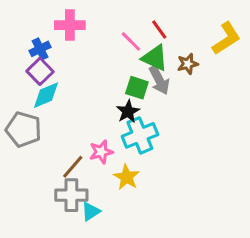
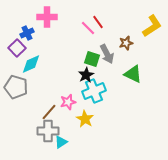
red line: (159, 30) -> (98, 22), moved
green triangle: (155, 58) -> (133, 74), moved
purple square: (40, 71) -> (17, 48), moved

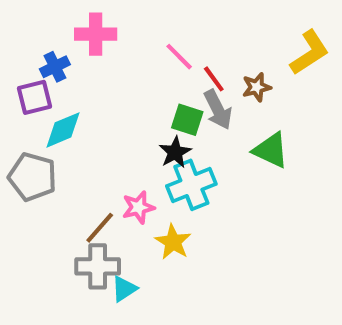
red line: (98, 22) -> (214, 79), moved
purple square: (17, 48) -> (35, 97), turned 30

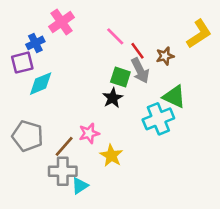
pink cross: (96, 34) -> (62, 22), turned -35
gray pentagon: (32, 177) -> (27, 136), moved
cyan cross: (191, 185) -> (158, 119), moved

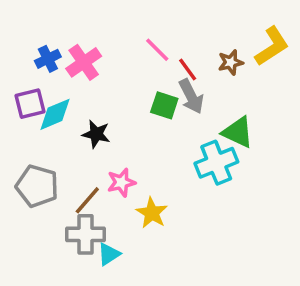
pink cross: (62, 22) -> (84, 62), moved
brown star: (165, 56) -> (231, 62), moved
purple square: (22, 63) -> (30, 104), moved
black star: (113, 98) -> (96, 134), moved, turned -30

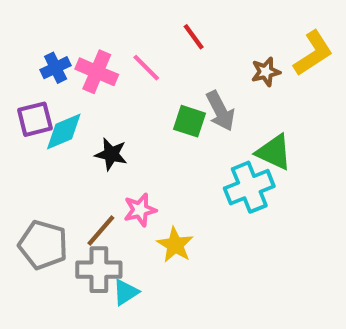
pink line: (157, 50) -> (146, 68), moved
pink cross: (84, 62) -> (97, 72), turned -32
red line: (188, 70) -> (194, 37), moved
gray pentagon: (37, 186) -> (43, 245), moved

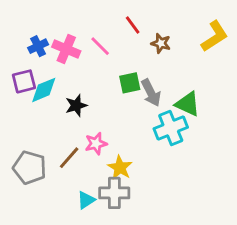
brown star: (266, 72) -> (161, 43), moved, turned 30
gray arrow: (220, 111) -> (151, 93), moved
green square: (189, 121) -> (130, 83), turned -30
black star: (111, 154) -> (76, 105), turned -30
gray cross: (99, 270) -> (114, 193), moved

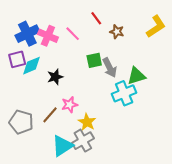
blue cross: (38, 46) -> (27, 34), size x1.6
green triangle: (188, 104) -> (136, 76), turned -42
gray cross: (114, 193) -> (83, 141), turned -30
cyan triangle: (86, 200) -> (62, 146), size x1.6

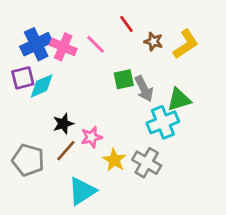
yellow L-shape: (156, 26) -> (186, 44), moved
black star: (55, 77) -> (63, 124), moved
gray cross: (83, 141) -> (147, 163), moved, turned -30

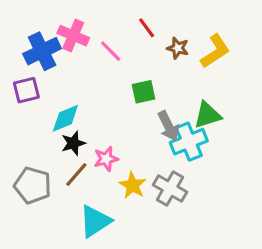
pink cross: (63, 47) -> (73, 36), moved
cyan diamond: (42, 86) -> (65, 118), moved
gray arrow: (144, 89) -> (168, 126), moved

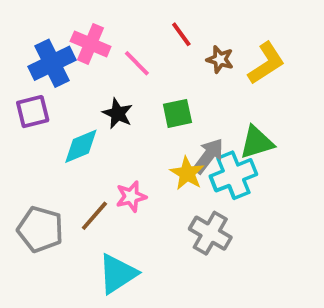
gray arrow: (168, 126) -> (208, 156), turned -116
black star: (73, 143) -> (118, 113), moved, turned -30
yellow star: (133, 185) -> (187, 173), moved

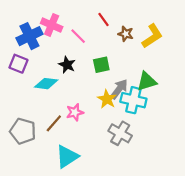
purple square: (33, 112) -> (18, 64), turned 36
cyan diamond: (81, 146) -> (46, 84), turned 30
cyan cross: (233, 175) -> (133, 100), turned 35

